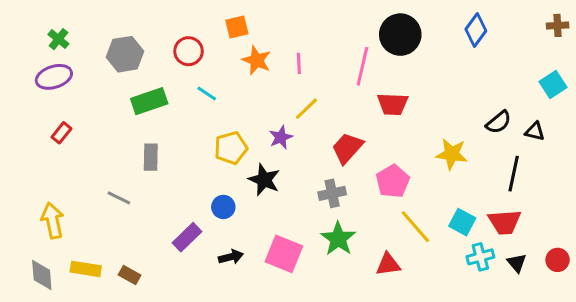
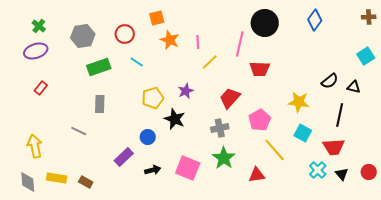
yellow line: (306, 109) -> (210, 62), moved
cyan square: (462, 222) -> (303, 133), moved
cyan cross: (480, 257) -> (318, 170), turned -30

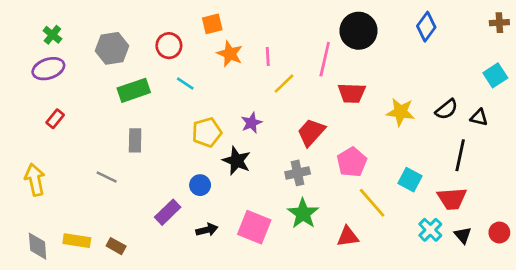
yellow star: (299, 102) -> (400, 112), moved
yellow arrow: (35, 146) -> (35, 180), moved

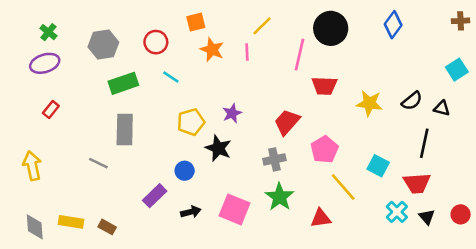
yellow line: (284, 84) -> (262, 26), moved
gray rectangle: (135, 140) -> (125, 129), size x1.4

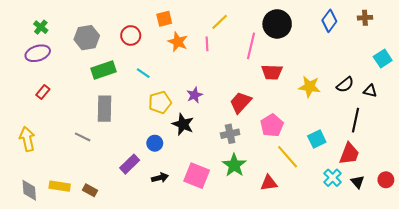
brown cross: (461, 21) -> (365, 18), moved
cyan line: (171, 77) -> (143, 73), moved
cyan square: (378, 166) -> (317, 139), turned 36
red trapezoid: (417, 183) -> (349, 154), turned -65

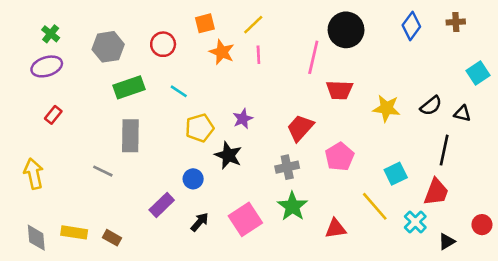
yellow line: (220, 22) -> (253, 25), moved
yellow line: (288, 157) -> (375, 206), moved
pink square: (197, 176) -> (245, 219), turned 35
black arrow: (160, 178) -> (200, 222), turned -35
black triangle: (358, 182) -> (447, 242), moved, turned 40

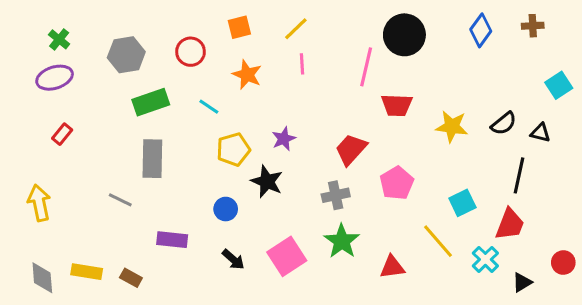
orange star: (222, 52) -> (247, 75), moved
purple rectangle: (162, 205) -> (172, 240), moved, turned 50
black arrow: (200, 222) -> (233, 259), turned 90

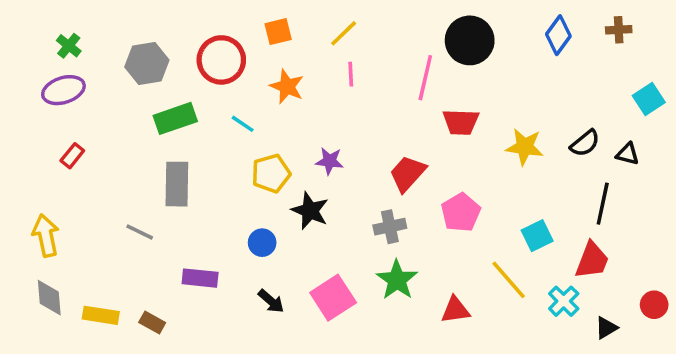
red circle: (191, 52) -> (221, 60), size x1.4
purple star: (284, 139) -> (330, 161), turned 30
gray diamond: (42, 278) -> (49, 298), moved

